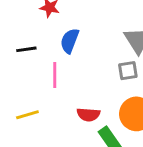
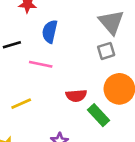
pink line: (55, 75) -> (41, 64), turned -70

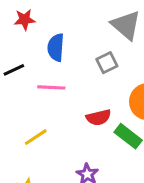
gray square: (106, 51) -> (107, 63), moved

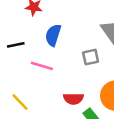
yellow line: (36, 137) -> (20, 102), turned 66

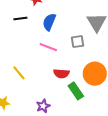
black line: (16, 45) -> (20, 18), moved
pink line: (42, 66) -> (48, 47), moved

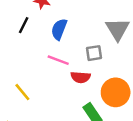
black line: (20, 18) -> (24, 25), turned -56
red semicircle: (61, 73) -> (81, 77), moved

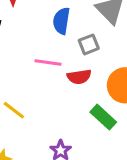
blue semicircle: (59, 29) -> (61, 21), moved

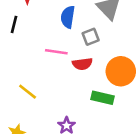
green rectangle: (103, 117) -> (102, 98), turned -30

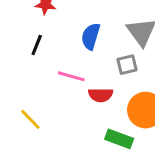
black line: (14, 24) -> (37, 45), moved
gray square: (91, 37) -> (127, 65), moved

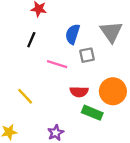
gray square: (127, 65) -> (87, 55), moved
red semicircle: (101, 95) -> (79, 92), moved

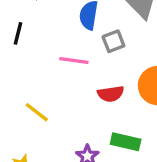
black line: (31, 40) -> (18, 33), moved
green rectangle: (92, 113) -> (126, 142), moved

